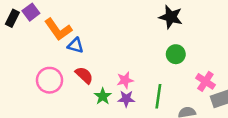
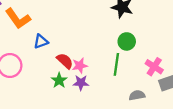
blue triangle: (76, 45) -> (41, 41), moved, turned -35
red semicircle: (84, 75) -> (65, 61), moved
green line: (158, 96) -> (116, 64), moved

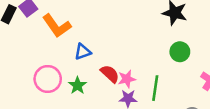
green line: (116, 64) -> (155, 88), moved
green star: (59, 80) -> (77, 85), moved

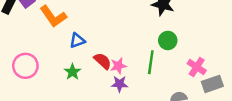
pink circle: (48, 79) -> (25, 66), moved
green line: (155, 88) -> (151, 62), moved

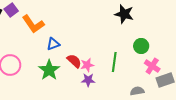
green circle: (168, 40) -> (141, 46), moved
green star: (72, 72) -> (49, 70), size x1.5

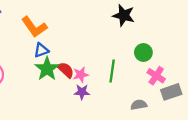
orange L-shape: (33, 24) -> (34, 27), moved
green star: (49, 70) -> (47, 69), moved

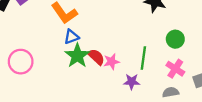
pink cross: (156, 76) -> (175, 69), moved
purple star: (82, 92) -> (132, 82), moved

